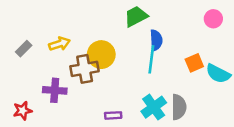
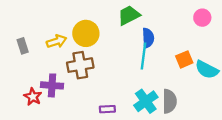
gray rectangle: (24, 49) -> (23, 46), turned -63
yellow circle: (101, 55) -> (86, 33), moved
red star: (22, 111) -> (33, 97), moved, turned -30

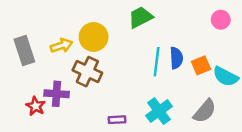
blue semicircle: (148, 38) -> (176, 58), moved
gray rectangle: (23, 46) -> (24, 51), size x1.6
brown cross: (80, 65) -> (87, 72), turned 35
gray semicircle: (170, 101) -> (205, 111), moved, turned 40

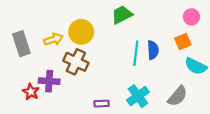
orange square: (201, 65) -> (183, 41), moved

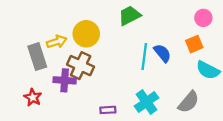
gray rectangle: (21, 44) -> (37, 57), moved
blue semicircle: (153, 50) -> (162, 53), turned -36
purple cross: (49, 81) -> (65, 80), moved

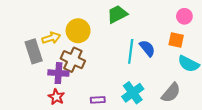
orange square: (194, 44) -> (176, 40), turned 35
red star: (33, 97) -> (56, 97), moved

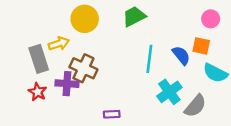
yellow circle: (78, 31) -> (85, 19), moved
blue semicircle: (147, 48) -> (181, 55), moved
cyan cross: (133, 93) -> (169, 92), moved
red star: (56, 97) -> (38, 92), moved

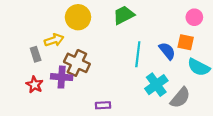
gray rectangle: (39, 59) -> (36, 54), size x0.6

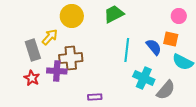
yellow arrow: (54, 40) -> (50, 37), turned -30
gray rectangle: (36, 54) -> (33, 50), size x1.5
brown cross: (77, 63) -> (71, 58), turned -30
cyan cross: (156, 85) -> (144, 78), turned -30

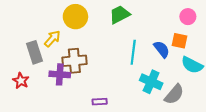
red star: (32, 78) -> (21, 81), moved

